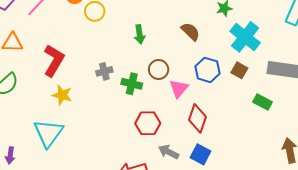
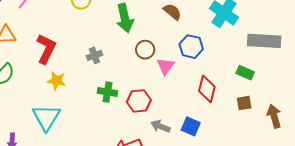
green arrow: (140, 34) -> (125, 18), size x1.6
brown square: (239, 70) -> (244, 103), moved, turned -35
green cross: (132, 84) -> (107, 92), moved
red diamond: (197, 118) -> (207, 89), moved

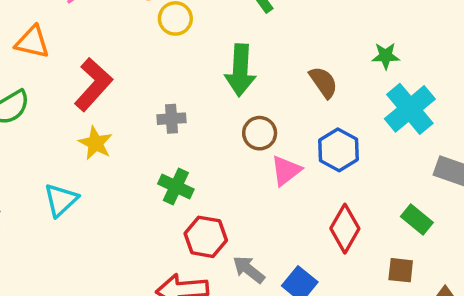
red hexagon: (139, 101) -> (206, 237), moved
cyan triangle: (46, 117) -> (61, 200), size x0.7

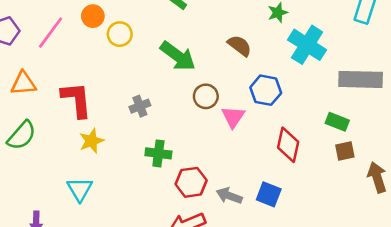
green arrow: (240, 70) -> (178, 56), turned -39
red L-shape: (93, 84) -> (77, 100), turned -30
yellow star: (95, 143) -> (91, 141), turned -30
brown square: (401, 270) -> (345, 151), moved

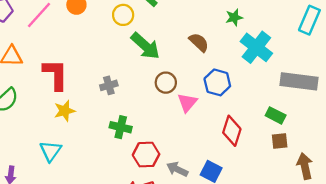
yellow circle: (120, 34) -> (123, 15), moved

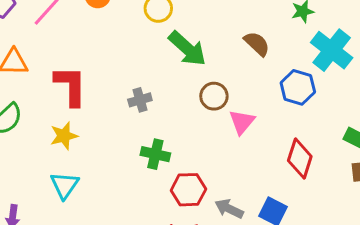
blue hexagon: (217, 82) -> (298, 87), moved
yellow star: (65, 111) -> (64, 136), moved

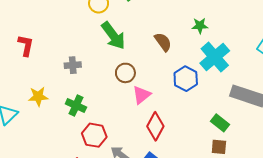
red L-shape: (71, 86) -> (26, 45), size x0.7
yellow star: (64, 136) -> (38, 96), moved
red diamond: (300, 159) -> (155, 126), moved

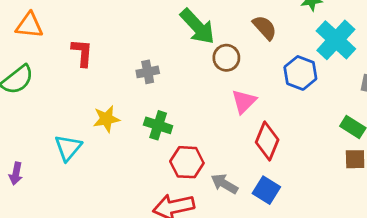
brown circle: (125, 73) -> (226, 58), moved

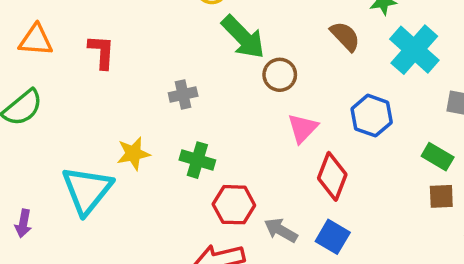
brown semicircle: (265, 28) -> (345, 36), moved
red L-shape: (82, 53) -> (102, 52), moved
blue hexagon: (300, 73) -> (372, 116), moved
cyan triangle: (68, 148) -> (87, 190), size x1.5

